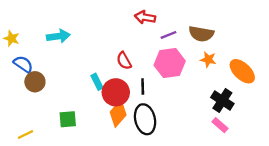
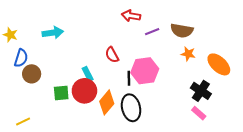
pink hexagon: (170, 63) -> (145, 71), moved
blue semicircle: (23, 64) -> (21, 58), turned 72
red circle: (116, 92) -> (84, 91), moved
green square: (68, 119) -> (61, 93), moved

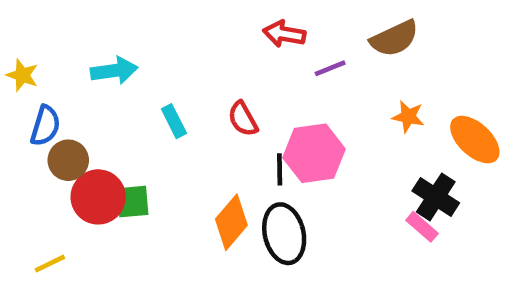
brown semicircle: (182, 31) -> (394, 38), moved, turned -35
cyan rectangle: (88, 74) -> (174, 121), moved
red circle: (84, 91) -> (98, 197), moved
pink rectangle: (199, 113) -> (422, 227), moved

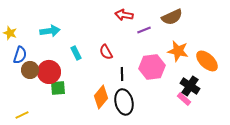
orange star: (408, 117) -> (178, 51), size x1.5
pink hexagon: (314, 153) -> (152, 67), moved
red circle: (98, 197) -> (49, 72), moved

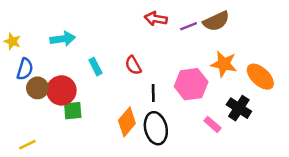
purple line: (144, 30) -> (189, 26), moved
pink rectangle: (184, 99) -> (212, 124), moved

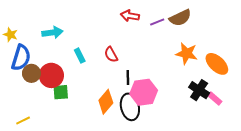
blue semicircle: (25, 69) -> (21, 58), size x1.4
pink hexagon: (191, 84) -> (144, 92), moved
pink rectangle: (212, 124) -> (215, 98), moved

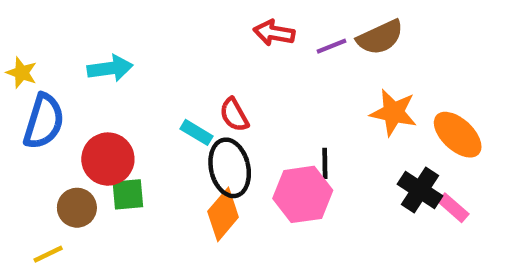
cyan rectangle: (80, 56) -> (196, 132), moved, turned -32
brown circle: (31, 73) -> (77, 208), moved
black line: (128, 78) -> (325, 163), moved
black ellipse: (130, 107) -> (230, 168), moved

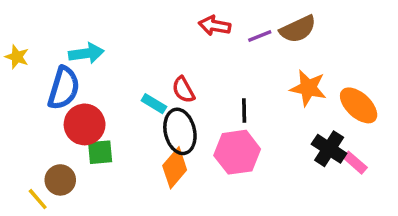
blue semicircle: (44, 121) -> (64, 88), moved
black line: (325, 163) -> (244, 111), moved
brown circle: (77, 208) -> (60, 180), moved
yellow line: (48, 254) -> (38, 199), turned 75

